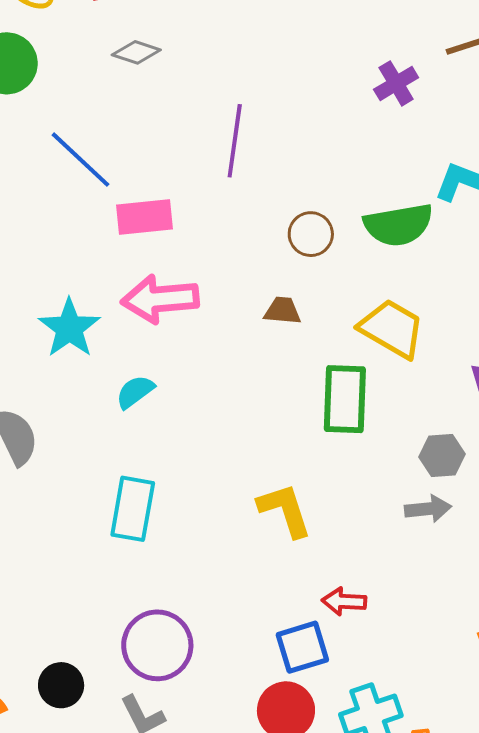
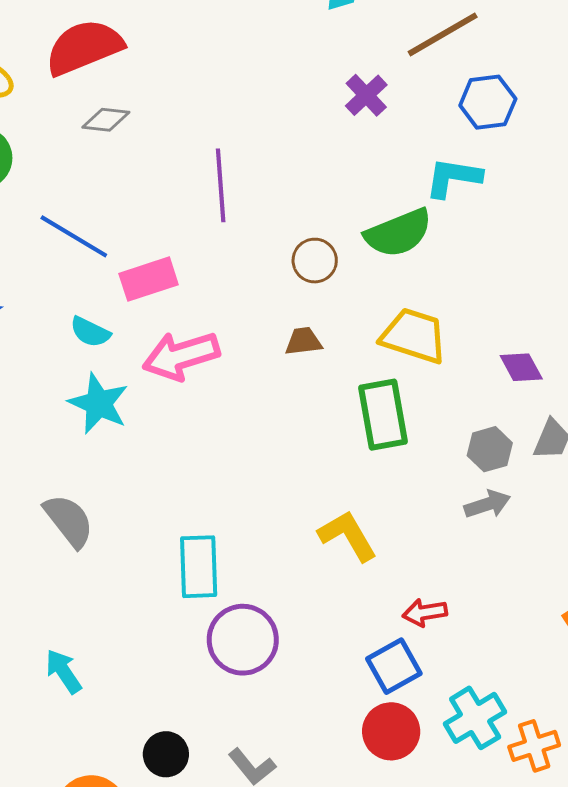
cyan semicircle: (135, 392) -> (90, 332), moved, turned -105
purple circle: (157, 645) -> (243, 640), moved

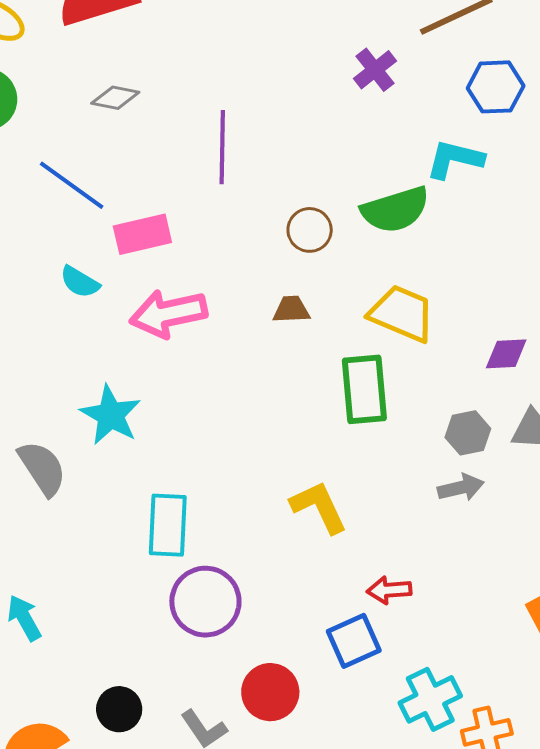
gray diamond: (106, 120) -> (115, 98), moved
purple diamond: (521, 367) -> (506, 354), turned -69
cyan star: (99, 403) -> (111, 415), moved
red circle: (391, 731) -> (270, 692), moved

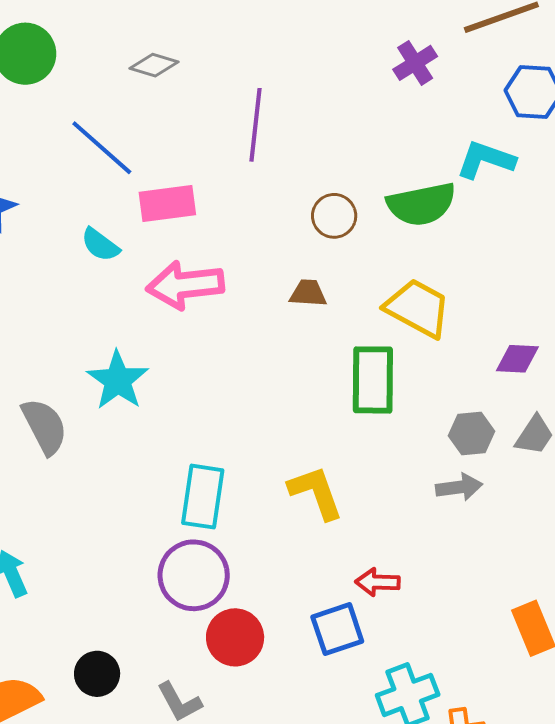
cyan rectangle: (168, 525) -> (203, 497), moved
red circle: (270, 692) -> (235, 637), moved

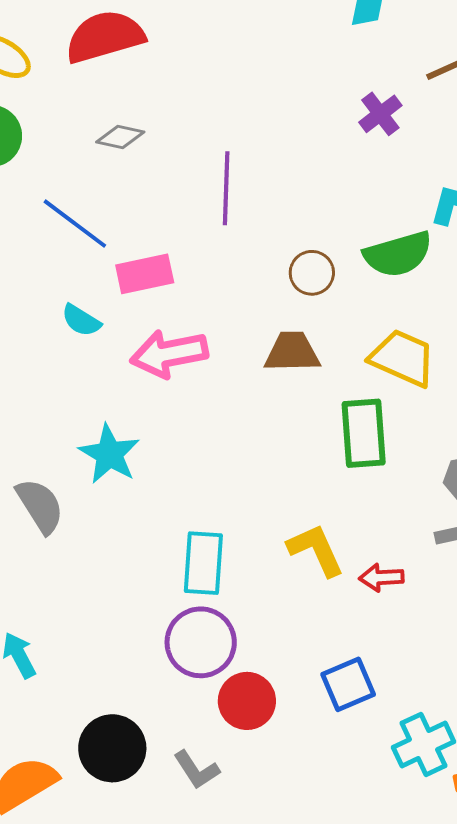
brown trapezoid: (308, 293) -> (292, 352), size x1.5
red arrow: (378, 582) -> (381, 578), moved
black circle: (97, 674) -> (112, 748), size x1.5

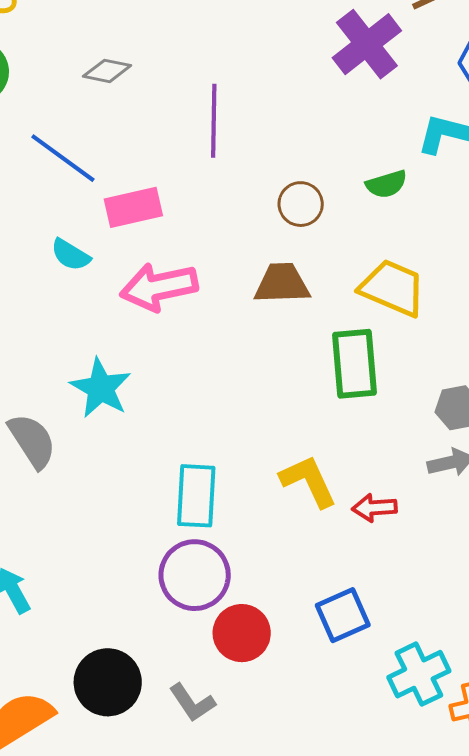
purple cross: (380, 114) -> (367, 44), size x1.6
green semicircle: (398, 254) -> (386, 184), size x0.6

